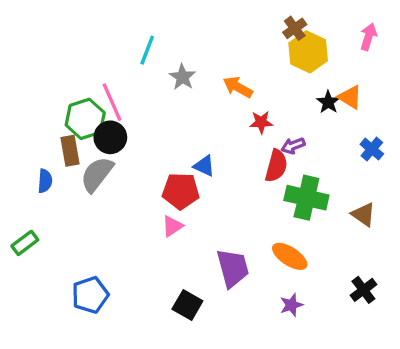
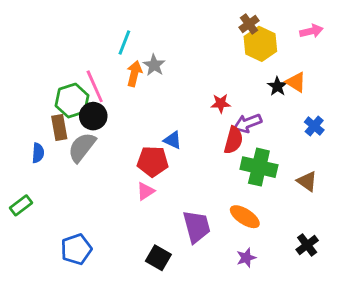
pink arrow: (368, 37) -> (311, 31), turned 60
orange arrow: (238, 87) -> (134, 74), moved, turned 75
purple arrow: (293, 146) -> (248, 123), size x1.4

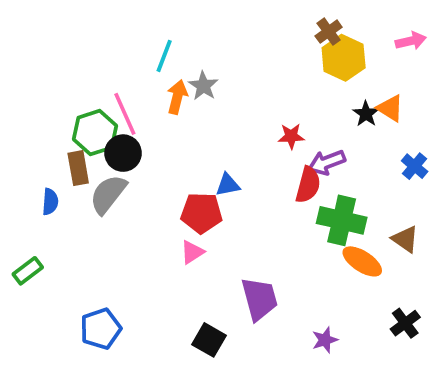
blue triangle: (173, 140) -> (228, 185), turned -36
orange ellipse: (245, 217) -> (362, 261), moved

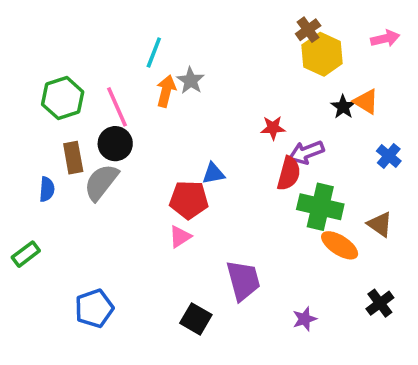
green hexagon: (95, 133) -> (63, 98), moved

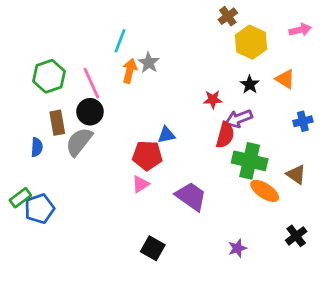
brown cross: (308, 30) -> (228, 16), moved
black star: (343, 107) -> (250, 84), moved
blue cross: (389, 156) -> (303, 121), turned 36
purple trapezoid: (243, 280) -> (191, 196), moved, turned -40
blue pentagon: (94, 308) -> (39, 209), moved

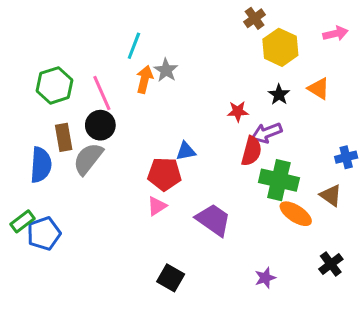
blue cross: (303, 121) -> (346, 157), moved
blue semicircle: (37, 147) -> (41, 165), size x1.6

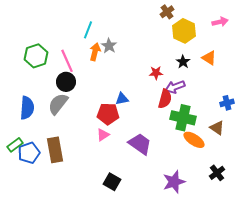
brown rectangle: (64, 137) -> (55, 150), moved, size x1.4
purple star: (265, 278) -> (174, 182), size x1.6

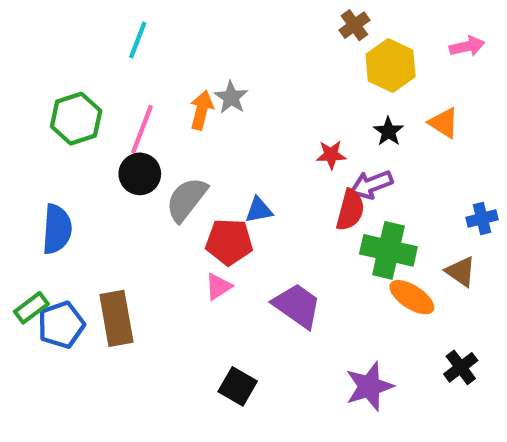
cyan line: (88, 30) -> (138, 40), moved
pink line: (67, 61) -> (142, 129), turned 45
gray semicircle: (58, 104) -> (187, 199), moved

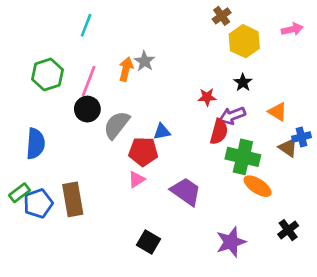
orange triangle: (444, 123) -> (277, 112), moved
brown triangle: (461, 272) -> (288, 148), moved

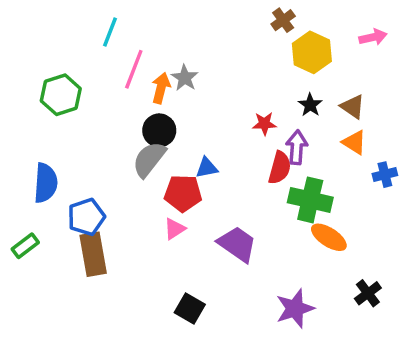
pink line: (89, 81) -> (134, 69), moved
black circle: (87, 109) -> (159, 130), moved
purple arrow: (232, 116) -> (297, 147), turned 115
brown triangle: (288, 148) -> (353, 107), moved
blue pentagon: (38, 203) -> (86, 217), moved

